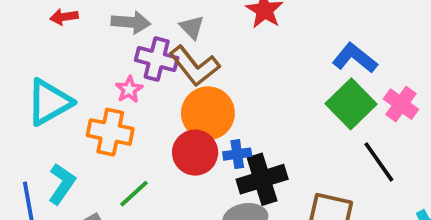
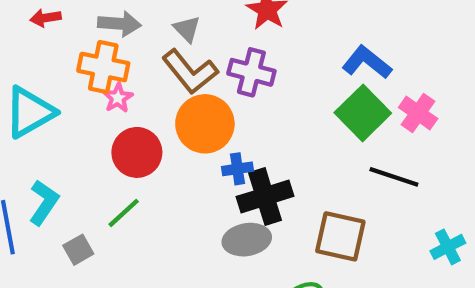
purple cross: (157, 59) -> (251, 72), moved
orange cross: (110, 132) -> (103, 67), moved
red circle: (195, 153) -> (137, 152), moved
black line: (379, 162) -> (394, 177), turned -36

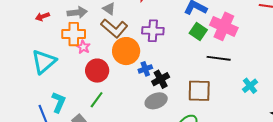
purple cross: (251, 72) -> (153, 31), moved
green square: (363, 113) -> (198, 31), size x0.7
pink cross: (418, 113) -> (224, 26), size x1.5
black cross: (265, 196) -> (161, 79), size x0.7

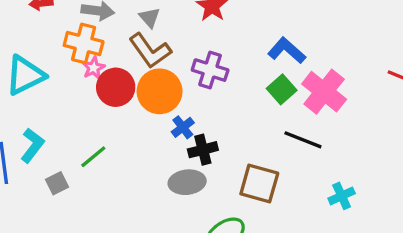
blue cross: (145, 69) -> (183, 127), turned -32
red circle: (97, 71) -> (116, 87), moved

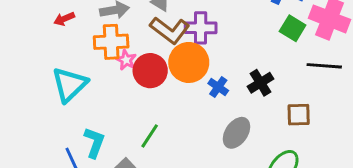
purple cross: (210, 70) -> (201, 28), moved
black cross: (203, 150) -> (260, 83), moved
gray ellipse: (187, 182) -> (236, 133), turned -32
brown square: (259, 183) -> (299, 115), size x0.7

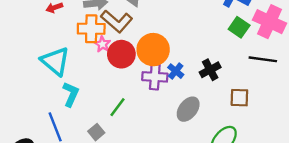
purple cross: (201, 28) -> (155, 77), moved
brown L-shape: (170, 30) -> (117, 21), moved
cyan triangle: (70, 85) -> (55, 61), turned -40
cyan L-shape: (94, 143) -> (71, 94), moved

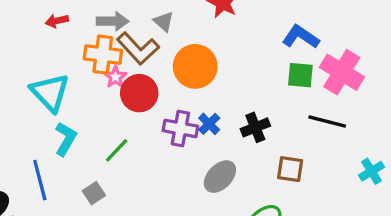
green square: (239, 27) -> (300, 75), turned -36
orange circle: (153, 50) -> (195, 66), moved
green line: (117, 107) -> (117, 150), moved

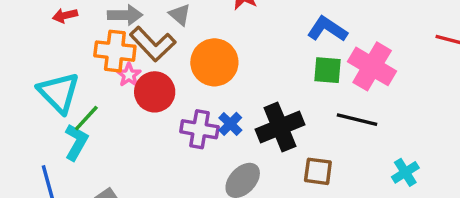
black cross: (255, 127) -> (280, 127), size x1.5
green line: (117, 150) -> (86, 118), moved

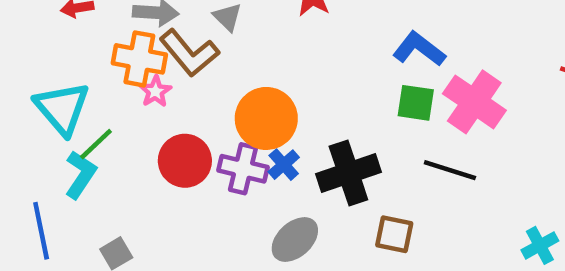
orange circle: (214, 62) -> (266, 118), moved
red circle: (155, 92) -> (185, 161), moved
cyan cross: (405, 172) -> (540, 245), moved

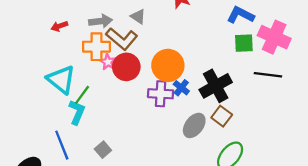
red circle: (185, 161) -> (126, 67), moved
brown square: (394, 234) -> (222, 116), moved, turned 36

